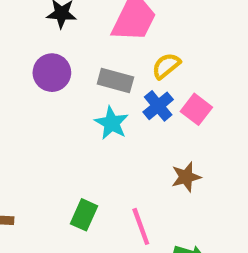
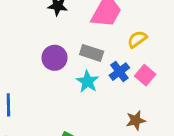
yellow semicircle: (166, 66) -> (137, 39), moved
purple circle: (52, 73) -> (54, 58), moved

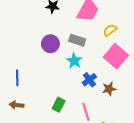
blue cross: (119, 72) -> (89, 80), moved
pink square: (145, 75) -> (116, 56), size x1.6

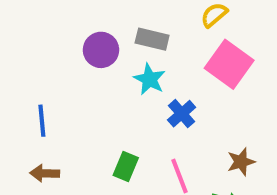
brown star: (109, 89) -> (241, 162), moved

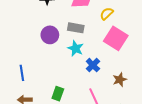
brown star: (241, 162) -> (120, 80), moved
green rectangle: (126, 166) -> (58, 94), moved

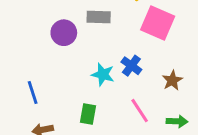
cyan star: (76, 48) -> (103, 74), moved

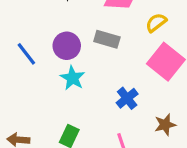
cyan star: (103, 74) -> (73, 78), moved
blue line: (33, 93) -> (26, 54), moved, turned -35

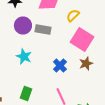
purple circle: (67, 46) -> (23, 26), moved
brown star: (165, 125) -> (86, 64), moved

